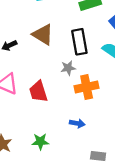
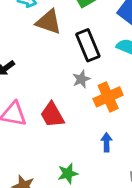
brown triangle: (43, 35) -> (49, 22), moved
blue arrow: (77, 123) -> (107, 142), turned -88

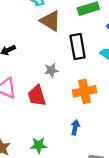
gray star: (81, 79) -> (51, 70), moved

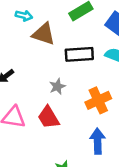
black rectangle: (78, 47) -> (79, 54), turned -70
blue arrow: (75, 127) -> (98, 141), size x1.5

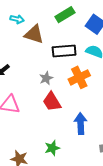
orange cross: (98, 100) -> (79, 77), moved
red trapezoid: (48, 117) -> (52, 102), moved

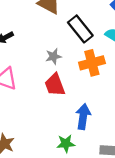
black rectangle: (64, 51) -> (80, 29), turned 45
green star: (52, 148) -> (66, 144), moved

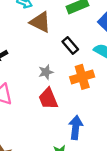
black rectangle: (80, 29) -> (70, 45), size x0.7

